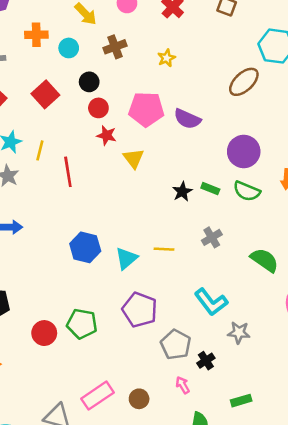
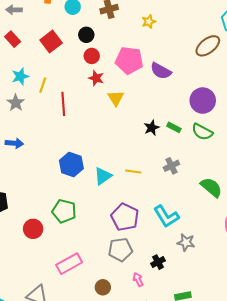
purple pentagon: (140, 310) -> (125, 217), moved
green pentagon: (82, 324) -> (64, 211), moved
gray pentagon: (176, 345) -> (120, 250), moved, turned 30
pink rectangle: (97, 396) -> (69, 264), moved

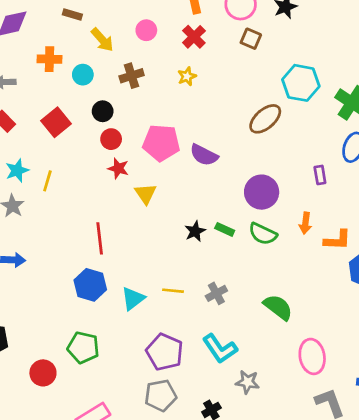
yellow star: (149, 22) -> (187, 76), moved
red line: (63, 104) -> (100, 238), moved
gray cross: (171, 166) -> (216, 293), moved

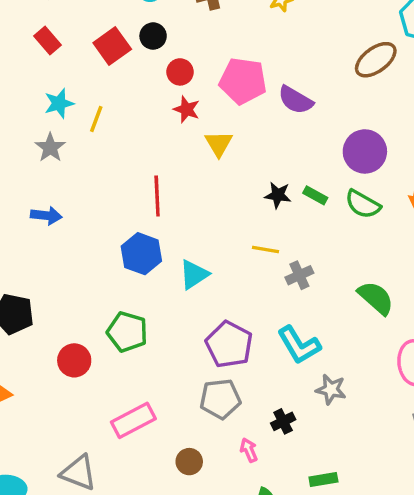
black circle: (103, 111) -> (153, 36), moved
black star: (195, 231) -> (278, 195), turned 30
yellow line: (173, 291) -> (266, 249), moved

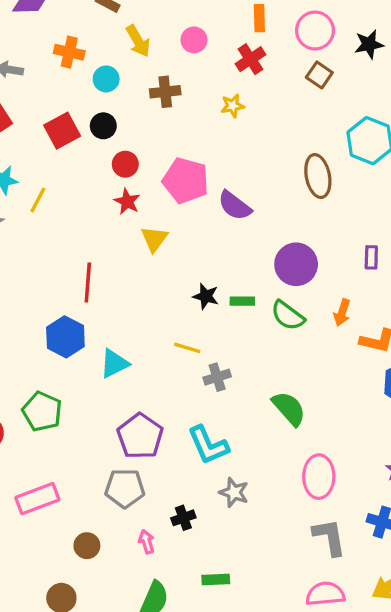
brown ellipse: (376, 60) -> (318, 176), turned -72
green rectangle: (315, 195) -> (242, 301), turned -35

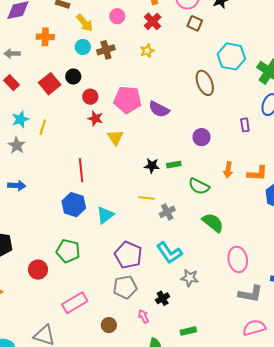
cyan circle: (106, 79) -> (83, 47), moved
purple circle: (296, 264) -> (201, 137), size x0.7
orange arrow: (342, 313) -> (228, 170), moved
green semicircle: (288, 316) -> (199, 186), moved
gray L-shape: (329, 537) -> (250, 294), turned 120

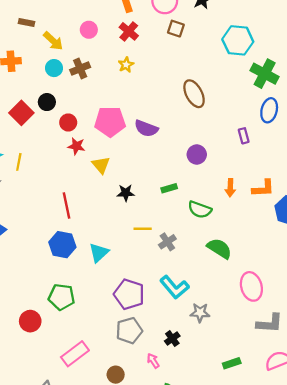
cyan hexagon: (231, 56) -> (238, 40), moved
black star: (152, 166) -> (126, 193), moved
green rectangle: (188, 331) -> (232, 363), moved

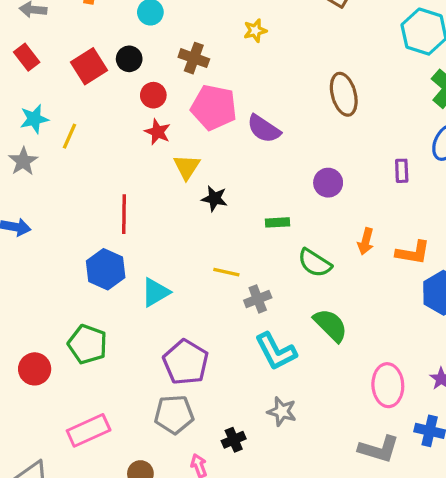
brown cross: (80, 68) -> (194, 58), moved, turned 30
black star: (126, 193) -> (214, 198), moved
pink ellipse: (251, 286) -> (388, 385), moved
cyan L-shape: (174, 287) -> (276, 351), moved

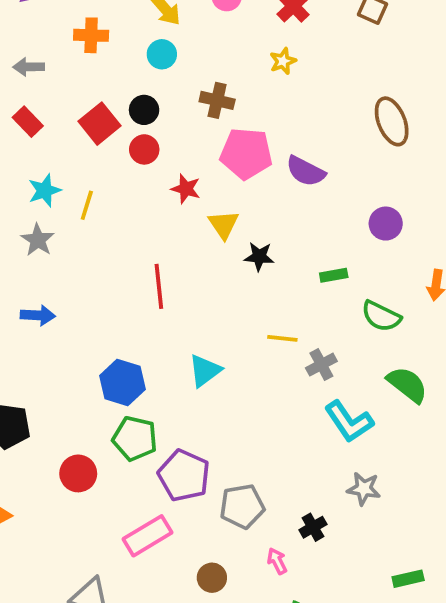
red circle: (153, 95) -> (144, 149), moved
blue hexagon: (106, 269) -> (122, 383), moved
purple pentagon: (186, 362) -> (184, 475), moved

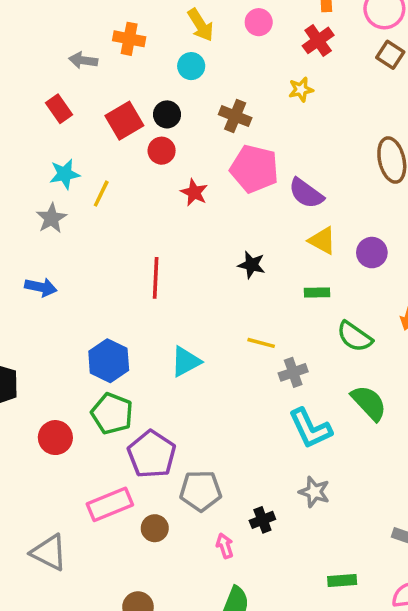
gray arrow: (29, 67) -> (83, 60), moved
yellow triangle: (224, 225) -> (322, 241), moved, turned -36
brown circle: (212, 578) -> (155, 528), moved

